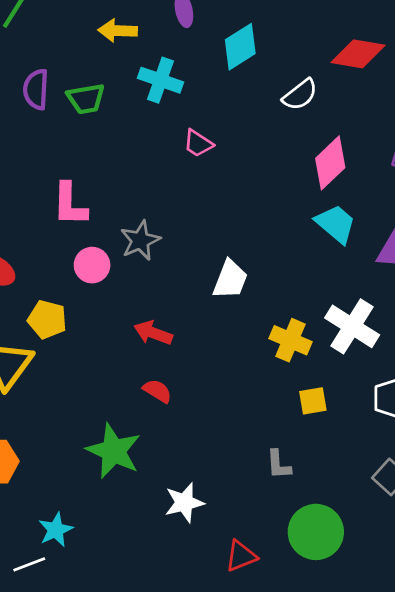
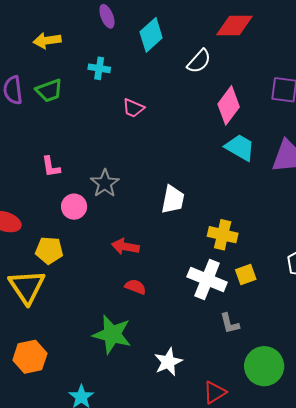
yellow arrow: (118, 31) -> (47, 40), moved
cyan cross: (160, 80) -> (99, 68), size x0.7
pink L-shape: (70, 204) -> (51, 167), size x0.7
white cross: (352, 326) -> (207, 280), moved

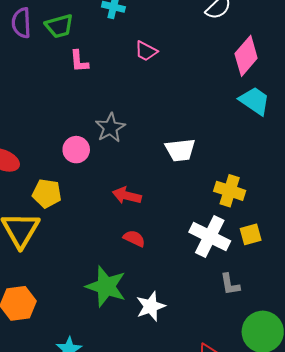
pink L-shape: (51, 167) -> (79, 61), moved
white trapezoid: (173, 200) -> (180, 150), turned 68
white star: (168, 362) -> (151, 306), moved

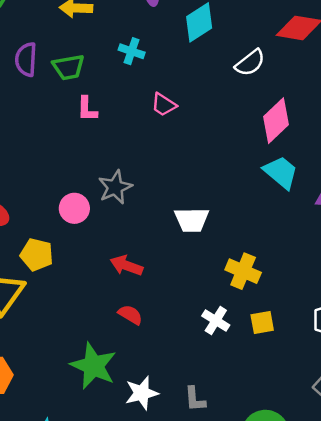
white cross: (210, 236) -> (216, 321), size x0.6
gray L-shape: (230, 284) -> (195, 399), moved

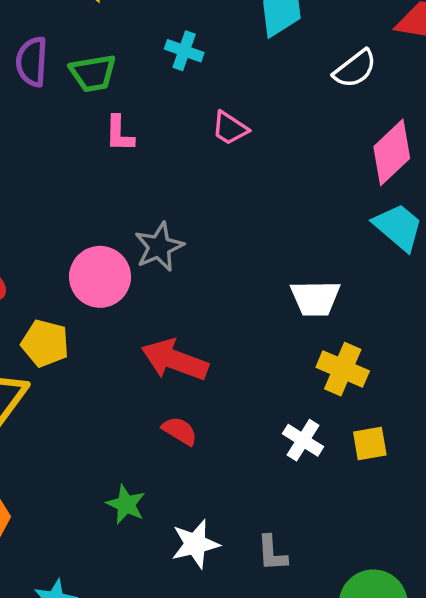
pink circle: (74, 208) -> (100, 277), size x1.4
white trapezoid: (192, 220) -> (315, 298), moved
red arrow: (127, 266) -> (175, 360), size x1.4
green star: (93, 366) -> (126, 504), size x0.6

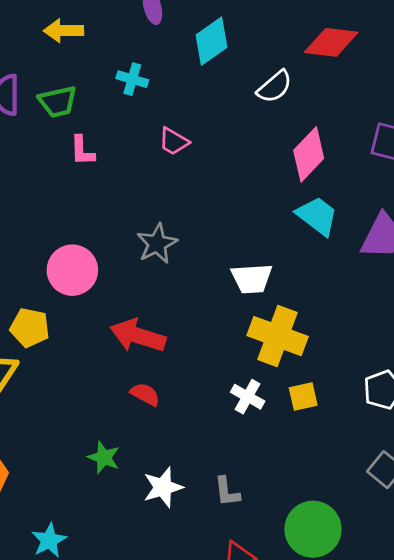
gray star: (159, 247) -> (157, 244), moved
yellow cross: (343, 369) -> (277, 336), size x1.4

